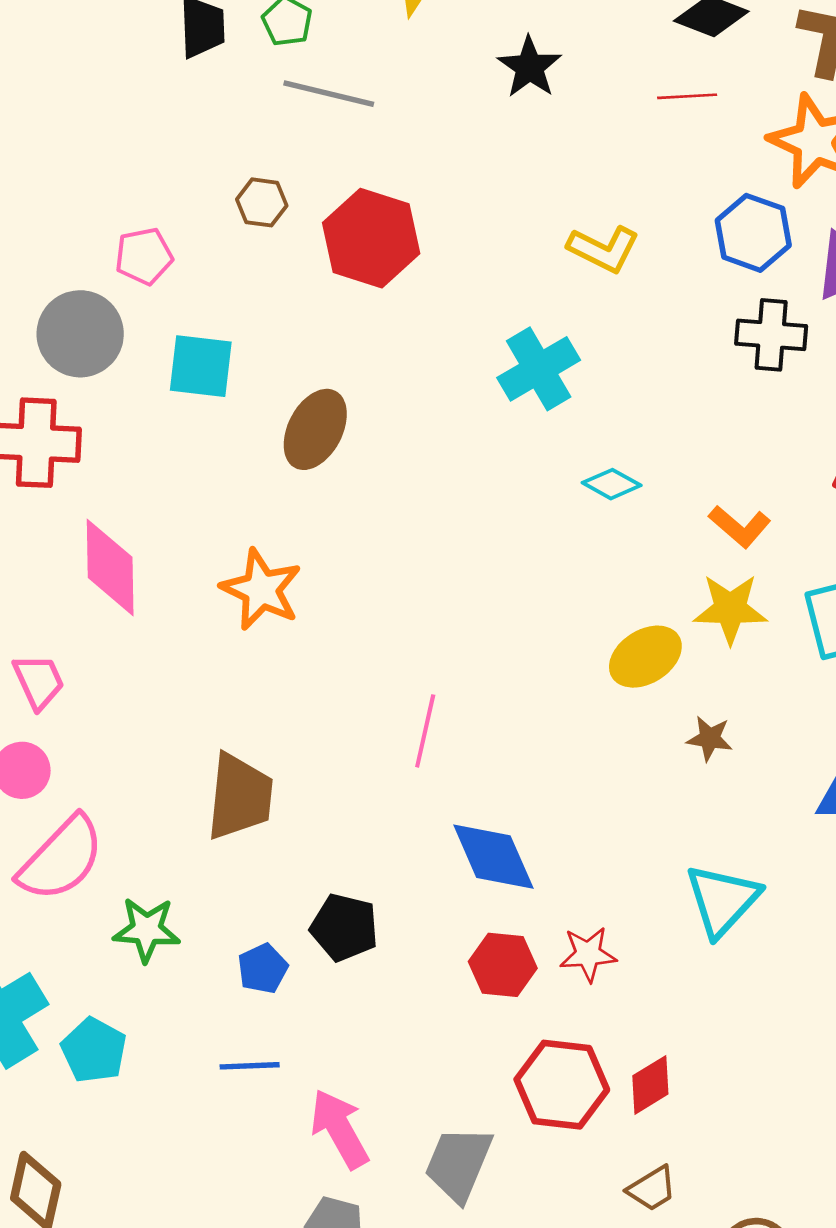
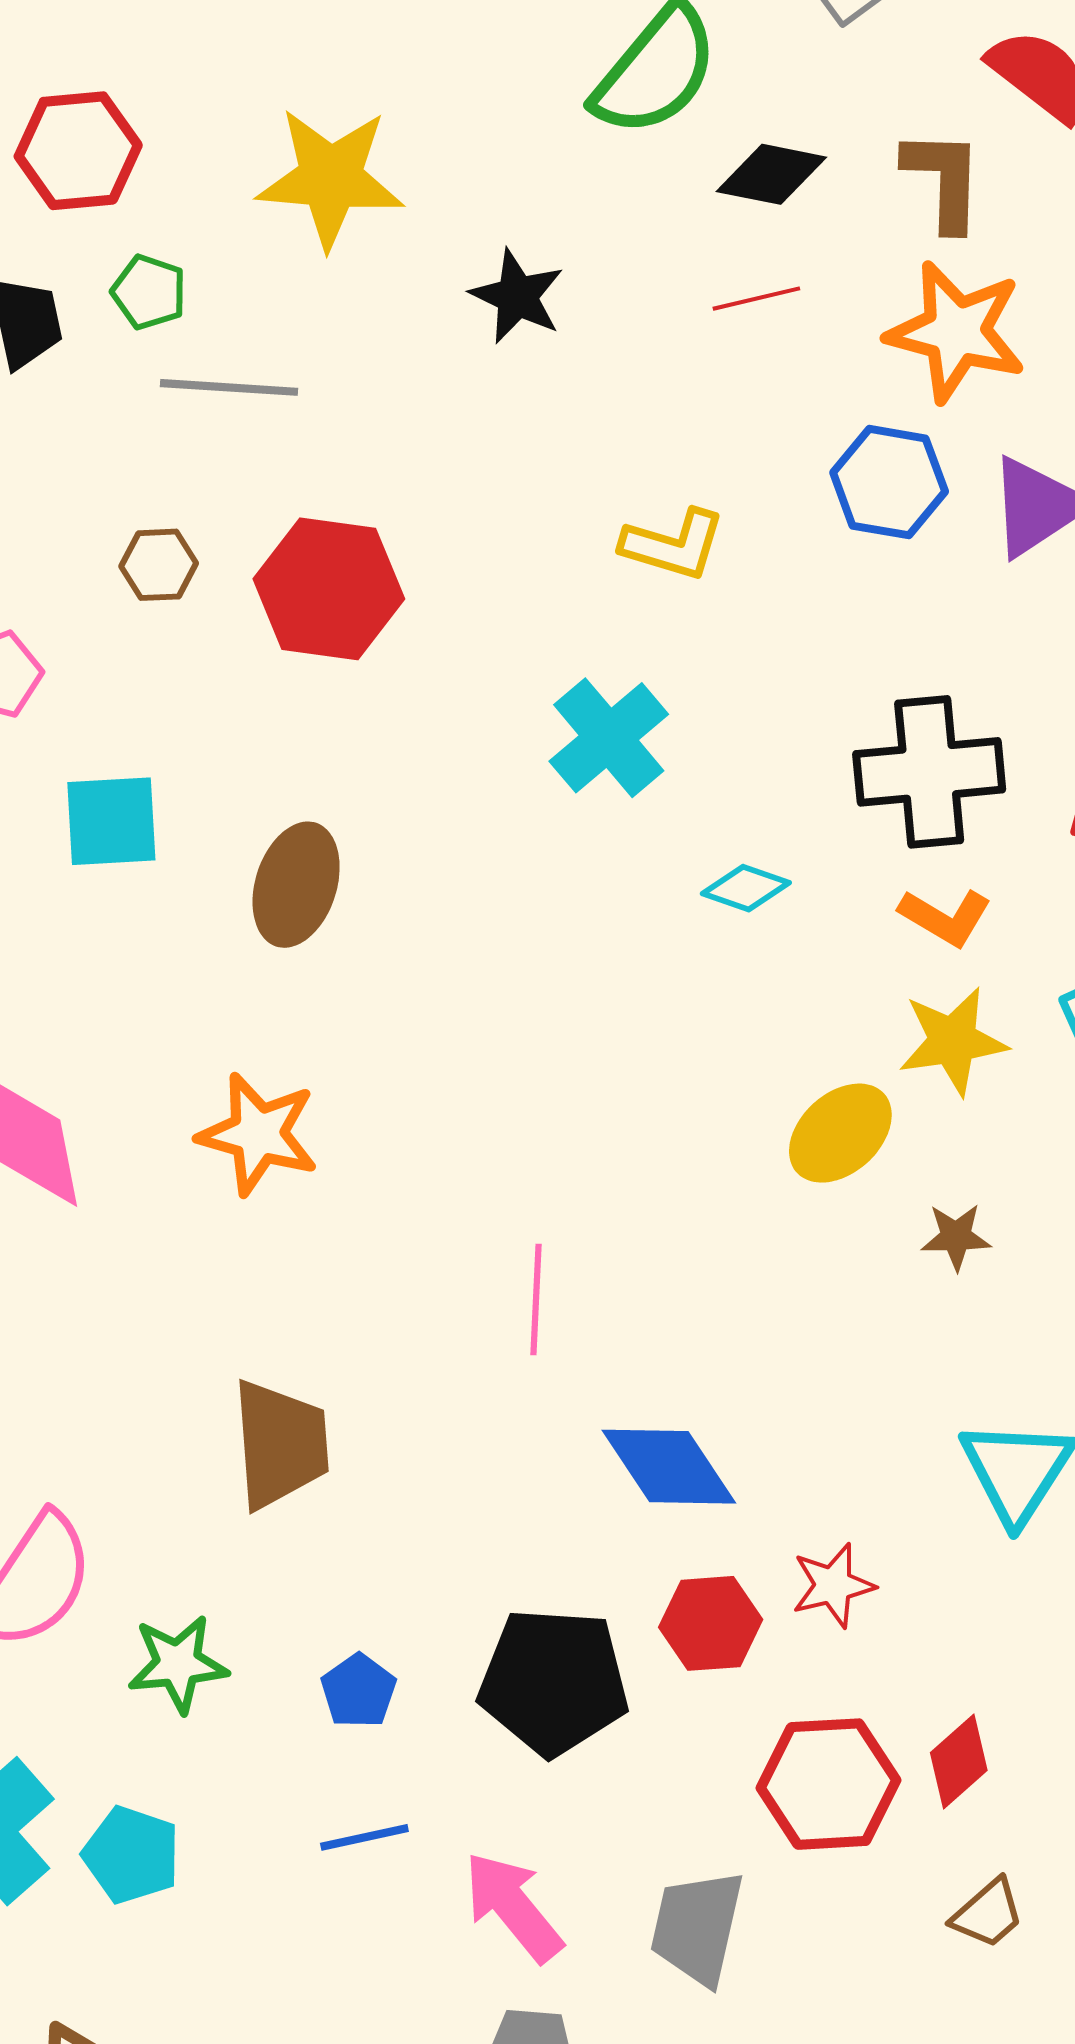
black cross: (771, 335) -> (929, 772), moved, size x1.4
black pentagon: (344, 927) -> (554, 1682), moved, size x1.5

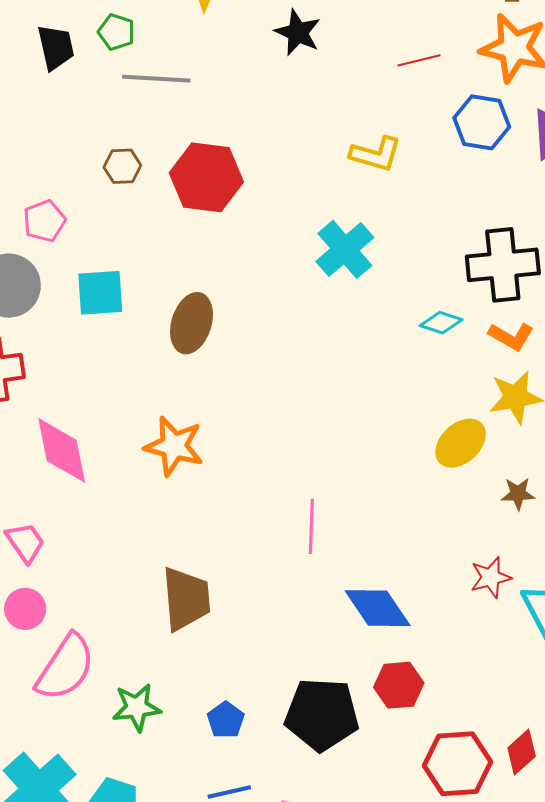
red line: (756, 299) -> (419, 60), moved
cyan diamond: (746, 888) -> (441, 323), moved
red star: (833, 1585) -> (491, 578), moved

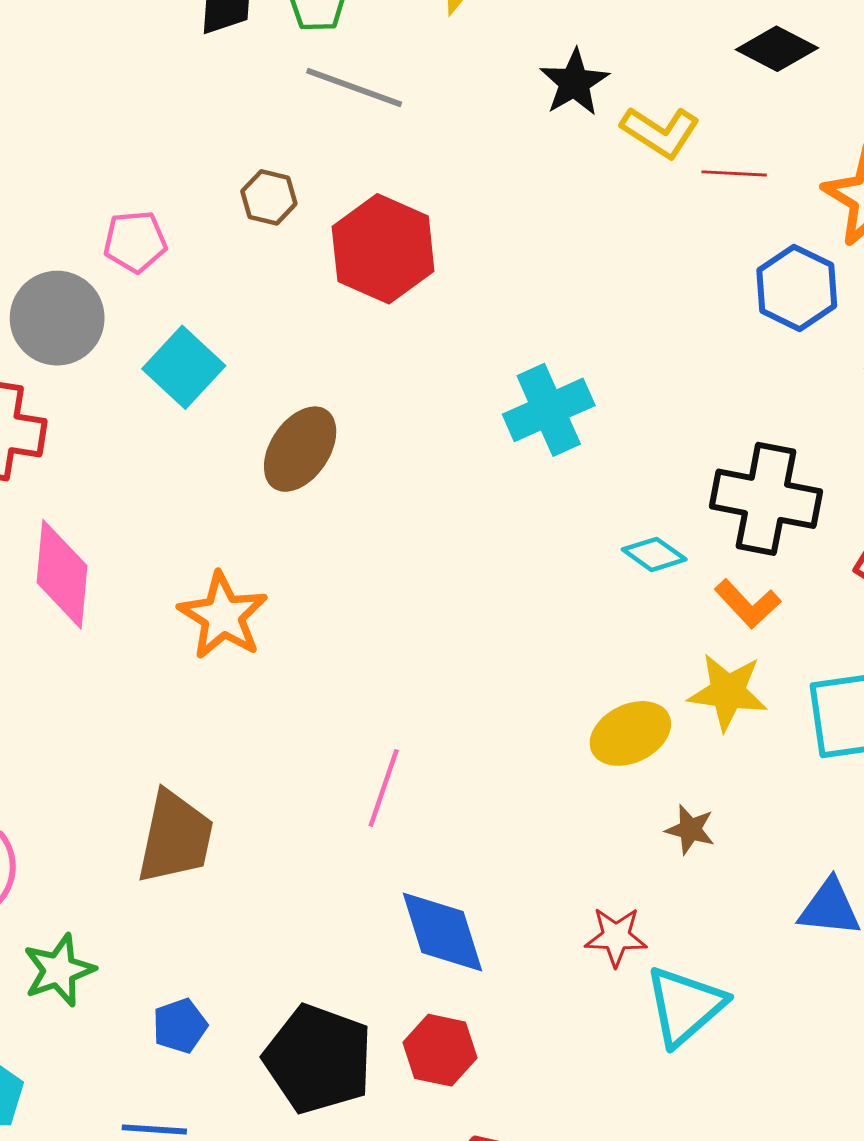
yellow L-shape: (376, 154) -> (660, 132), moved
cyan square: (100, 293) -> (184, 367), turned 30
green star: (137, 707) -> (59, 970), turned -30

